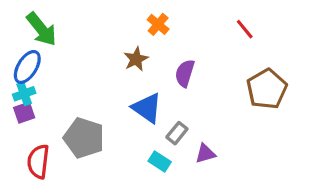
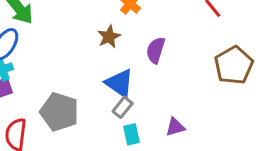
gray rectangle: (177, 133) -> (123, 107), moved
cyan rectangle: (160, 161) -> (132, 134), turned 45

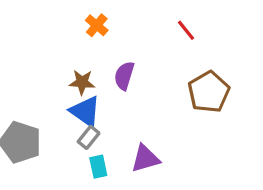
brown star: (109, 37) -> (82, 82), moved, turned 30
purple triangle: (175, 127) -> (145, 158), size x1.4

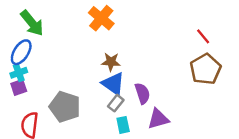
orange cross: (97, 25) -> (101, 18), moved, size x1.5
red line: (186, 30) -> (203, 36), moved
purple semicircle: (124, 76) -> (142, 93), moved, turned 145

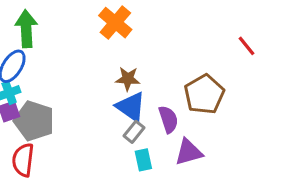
green arrow: (32, 23) -> (26, 29), turned -144
brown pentagon: (206, 69) -> (204, 94), moved
gray pentagon: (65, 107) -> (34, 121), moved

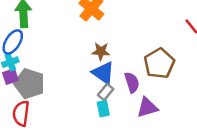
cyan rectangle: (143, 160) -> (103, 109), moved

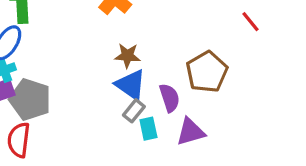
cyan rectangle: (103, 109) -> (148, 129), moved

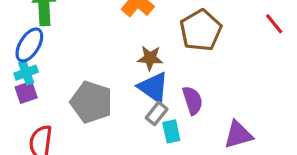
brown pentagon: (207, 72) -> (201, 30), moved
gray pentagon: (30, 99) -> (91, 102), moved
purple triangle: (191, 132) -> (238, 135), moved

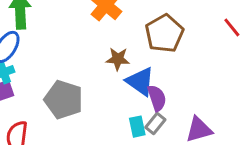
blue triangle: (153, 87) -> (140, 81), moved
gray rectangle: (157, 113) -> (155, 124), moved

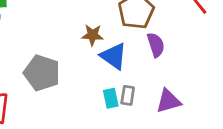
purple semicircle: (157, 98) -> (156, 45), moved
gray rectangle: (155, 124) -> (128, 95), turned -30

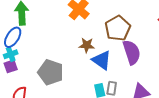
purple semicircle: (156, 45) -> (132, 52), size x1.4

